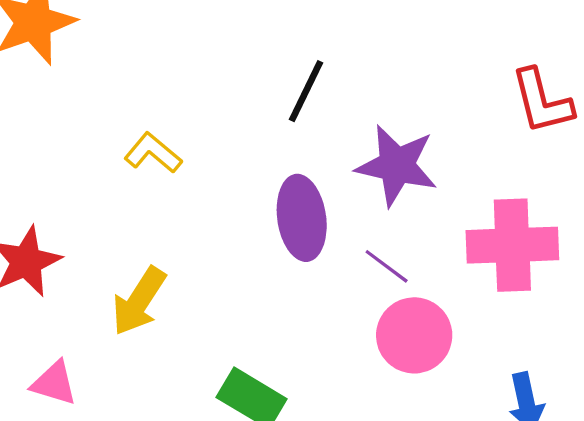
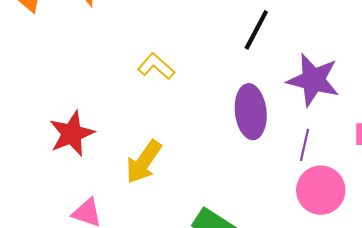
purple line: (387, 266) -> (305, 145), turned 64

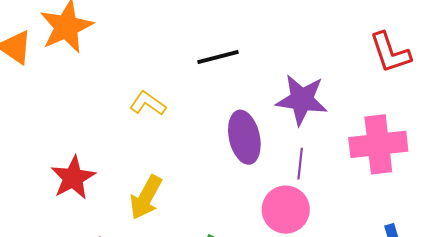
black line: (256, 30) -> (218, 57), moved, turned 54
pink circle: (321, 190) -> (286, 210), moved

